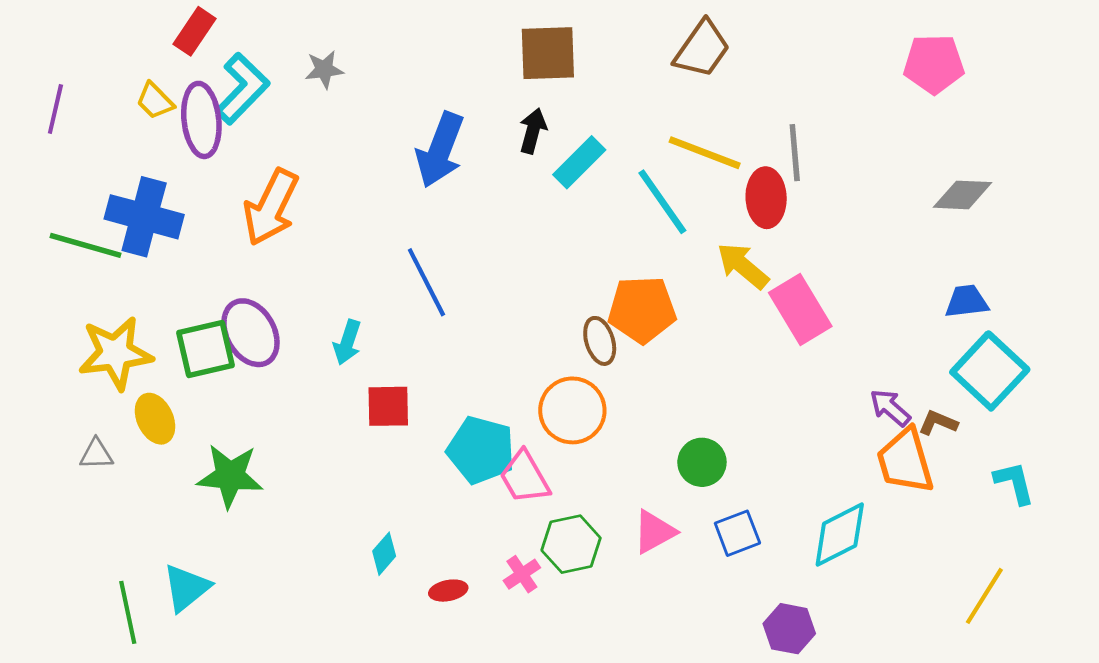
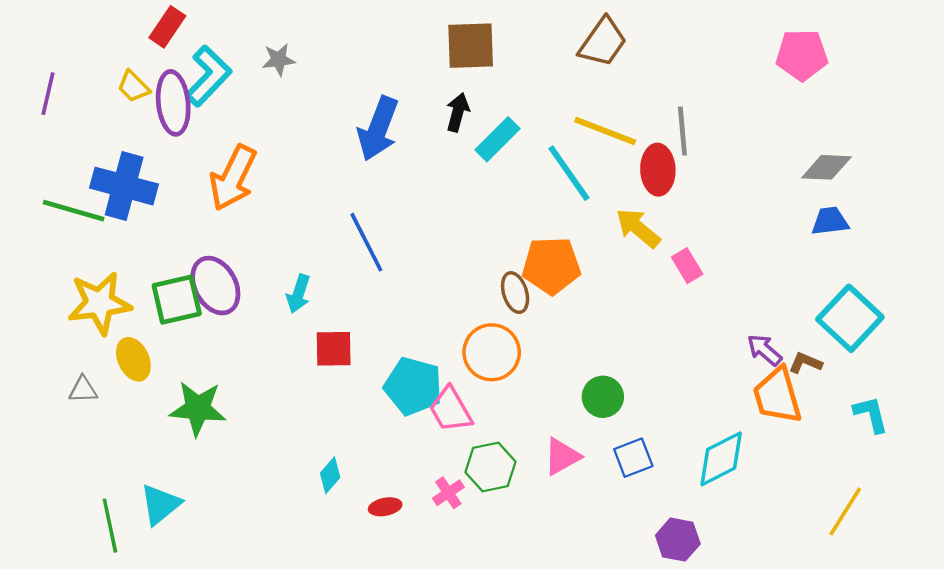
blue trapezoid: (967, 301) -> (830, 221), moved
pink rectangle: (800, 310) -> (687, 266), size x0.6

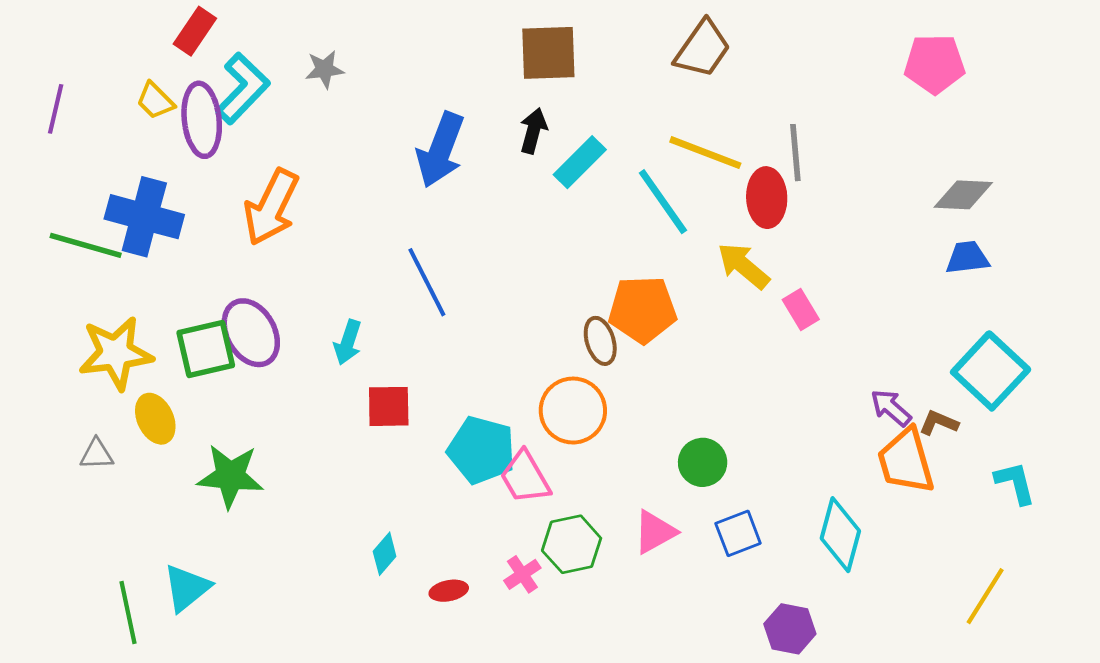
cyan diamond: (721, 459) -> (840, 535), turned -48

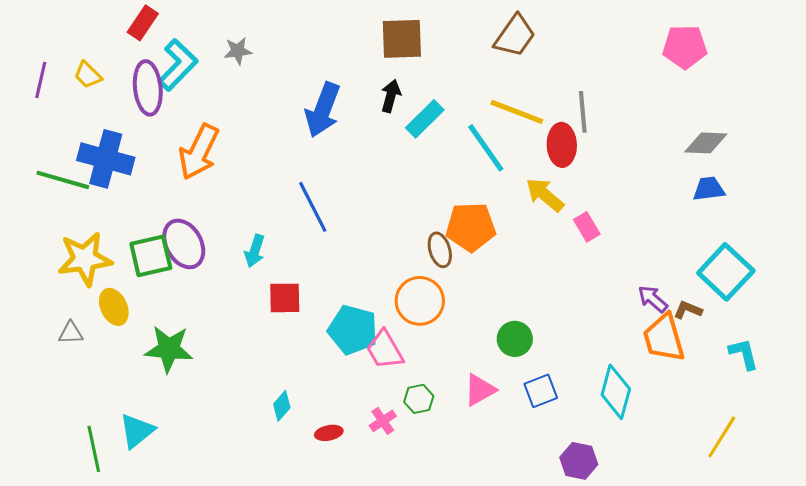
yellow trapezoid: (155, 101) -> (88, 75), moved
green hexagon: (572, 544) -> (419, 399), size x0.7

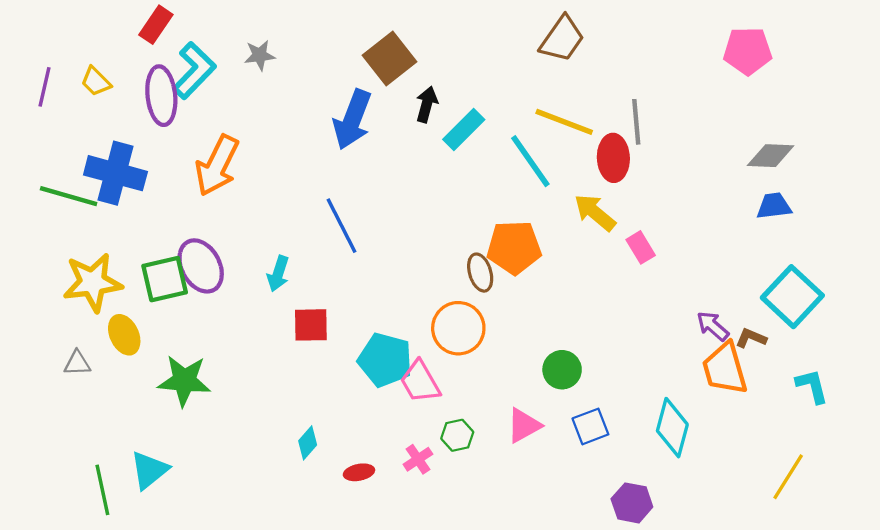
brown square: (402, 39) -> (390, 59), moved, turned -36

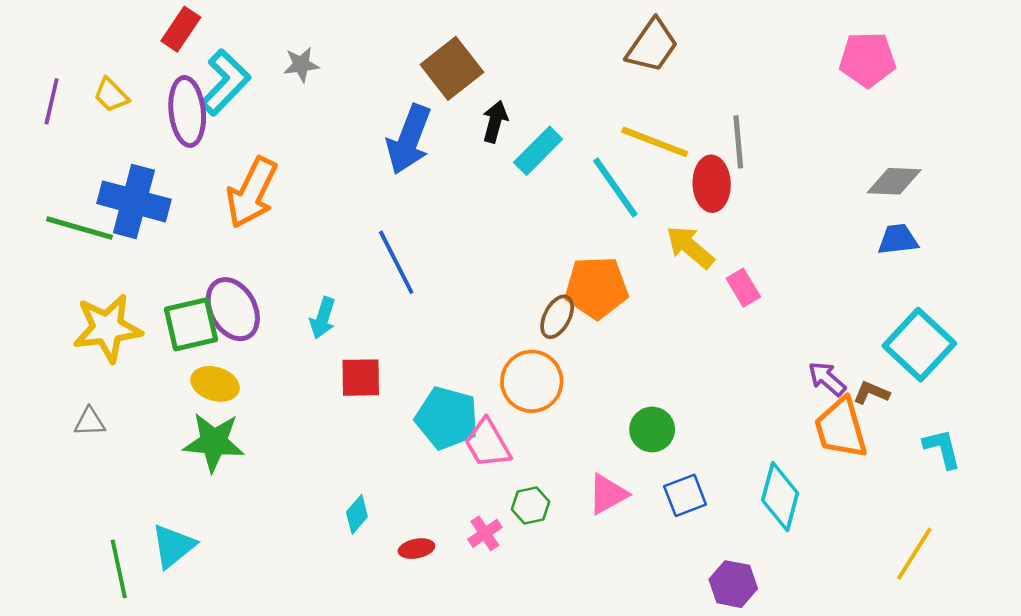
brown ellipse: (480, 273) -> (557, 317), turned 45
yellow ellipse: (124, 335) -> (215, 384), moved, turned -48

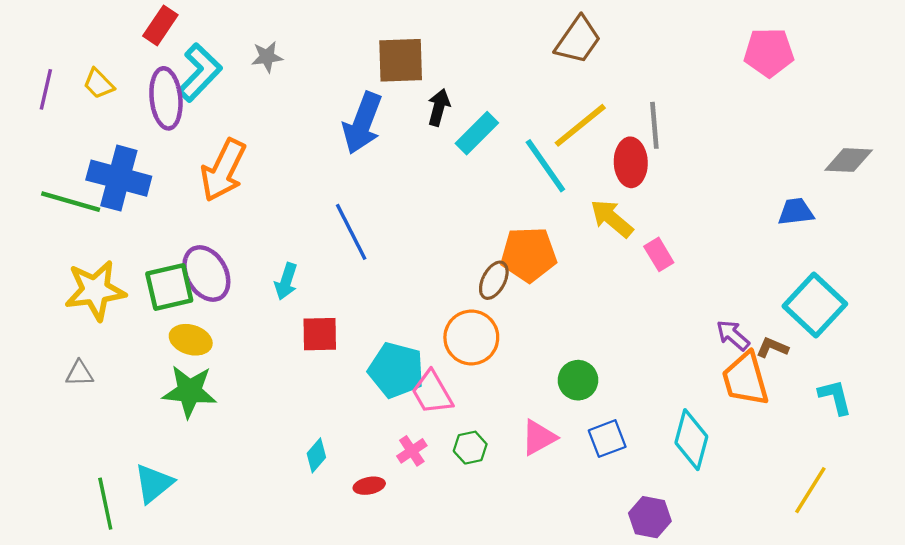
brown square: (452, 68) -> (401, 60), turned 36
yellow line: (655, 142) -> (580, 125), turned -60
gray diamond: (894, 181) -> (849, 160), moved
pink cross: (485, 533) -> (412, 451), moved

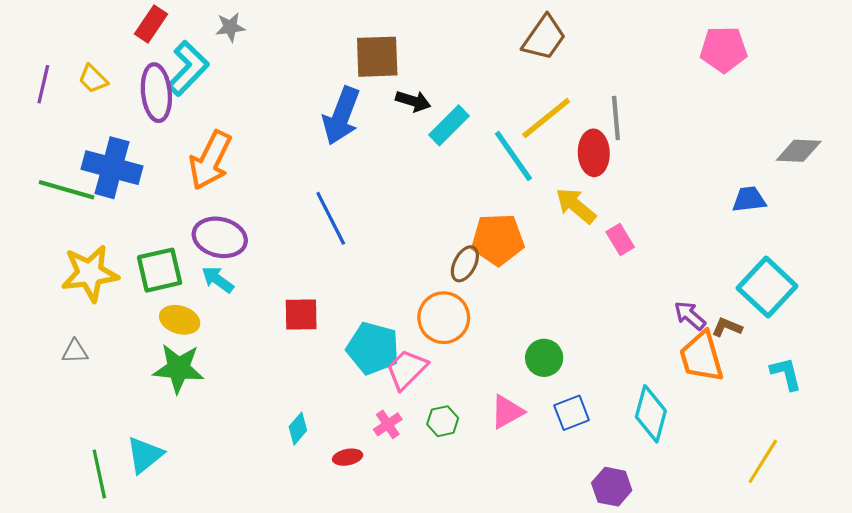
gray star: (267, 57) -> (230, 27), moved
black arrow: (439, 107) -> (413, 101), turned 92
purple ellipse: (206, 273) -> (220, 237), moved, turned -48
cyan arrow: (286, 281) -> (218, 280), moved, turned 108
pink trapezoid: (432, 393) -> (407, 369), turned 75

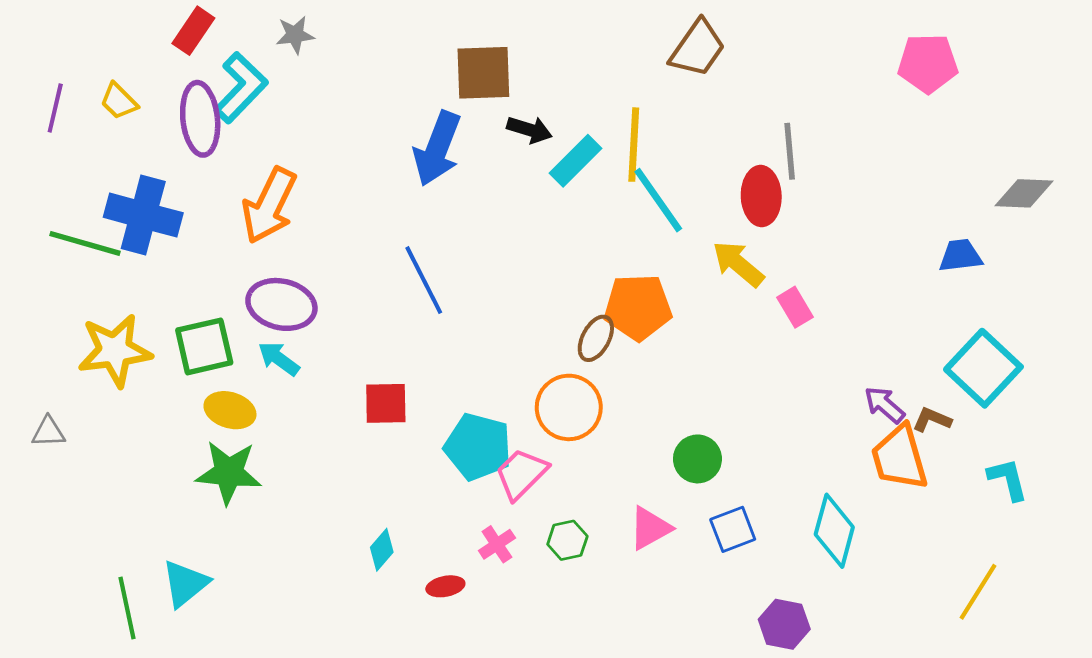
yellow line: (546, 118) -> (634, 145), moved, turned -48
gray triangle: (75, 351) -> (48, 432), moved

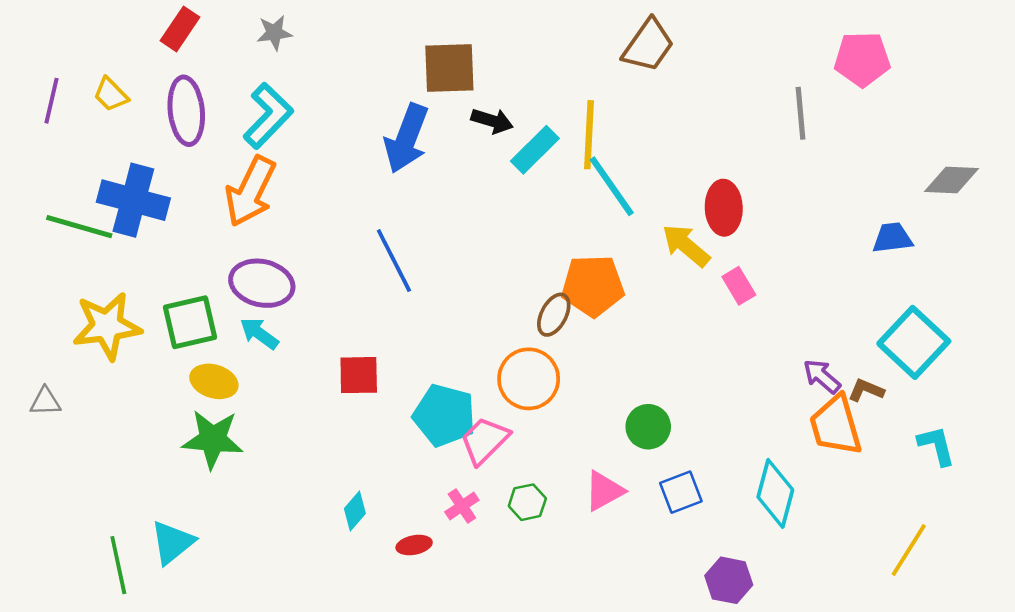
cyan L-shape: (241, 88) -> (268, 116), moved
gray line: (790, 151) -> (801, 113), moved
red ellipse: (761, 196) -> (724, 208), moved

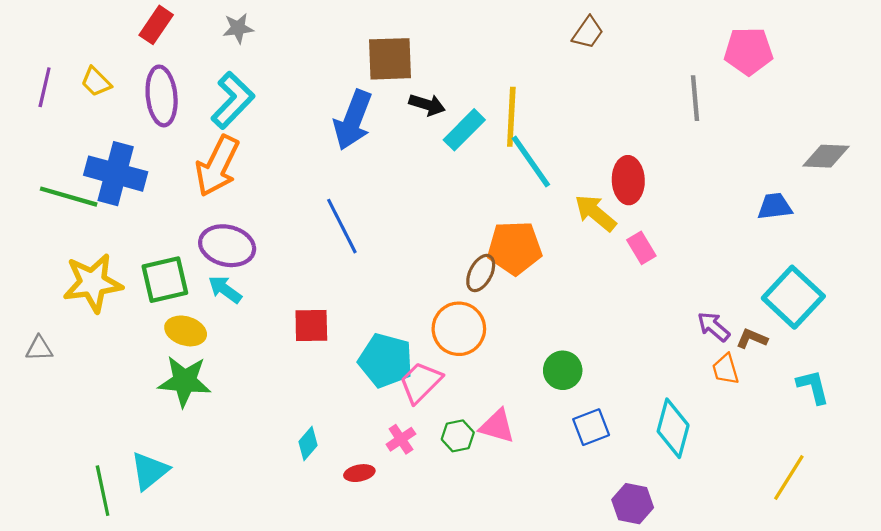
brown trapezoid: (648, 45) -> (588, 33), moved, size x0.7
orange trapezoid: (836, 425) -> (726, 369), size x0.6
pink triangle: (604, 491) -> (497, 426), moved, turned 45

